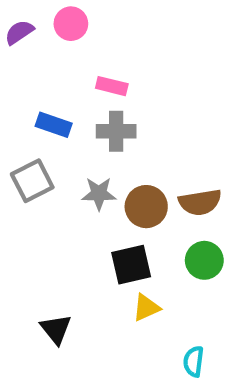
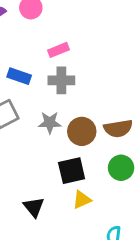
pink rectangle: (112, 86) -> (58, 50), turned -36
black triangle: (56, 329) -> (34, 207), moved

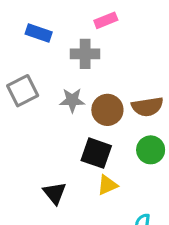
pink rectangle: (58, 50) -> (106, 20), moved
blue rectangle: (19, 76) -> (39, 33), moved
black square: (72, 171) -> (96, 153), turned 32

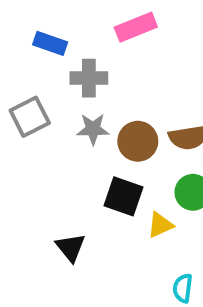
pink rectangle: (106, 20) -> (136, 27), size x1.4
gray cross: (85, 54) -> (89, 78), moved
yellow triangle: (107, 185) -> (160, 225), moved

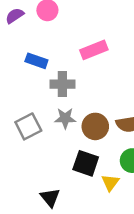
gray square: (30, 117) -> (28, 126), moved
yellow triangle: (160, 225) -> (110, 182), turned -30

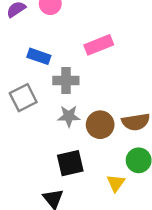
gray square: (28, 126) -> (23, 98), moved
black square: (86, 163) -> (70, 163), moved, turned -32

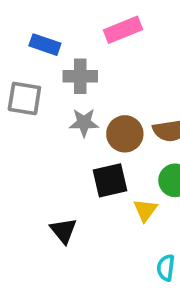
gray square: (23, 98) -> (24, 99), turned 36
black square: (70, 163) -> (110, 180), moved

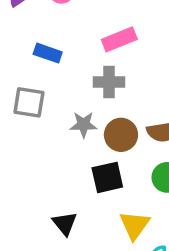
gray cross: (80, 76) -> (109, 82), moved
yellow triangle: (145, 210) -> (135, 225), moved, size x1.4

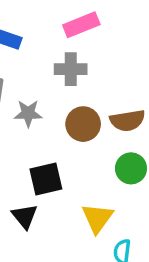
gray star: (83, 125) -> (28, 113), moved
black square: (107, 177) -> (46, 179), moved

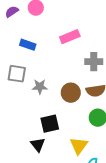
gray cross: (71, 69) -> (94, 62), moved

